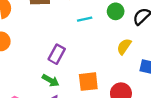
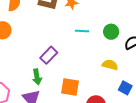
yellow semicircle: (124, 47) -> (110, 65), turned 56
green arrow: (51, 80) -> (37, 77), turned 35

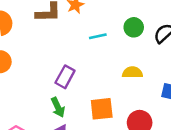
yellow semicircle: (110, 65) -> (132, 72), moved

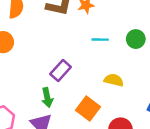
yellow semicircle: (132, 72) -> (114, 80), moved
orange square: (102, 109) -> (88, 108), turned 30

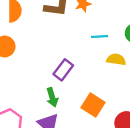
yellow semicircle: (114, 80) -> (116, 59), moved

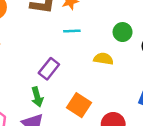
cyan line: (100, 37) -> (72, 31), moved

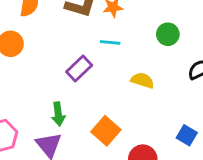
green circle: (123, 32) -> (168, 34), moved
purple rectangle: (49, 69) -> (79, 68), moved

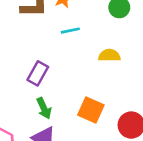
purple rectangle: (79, 68) -> (38, 73), moved

